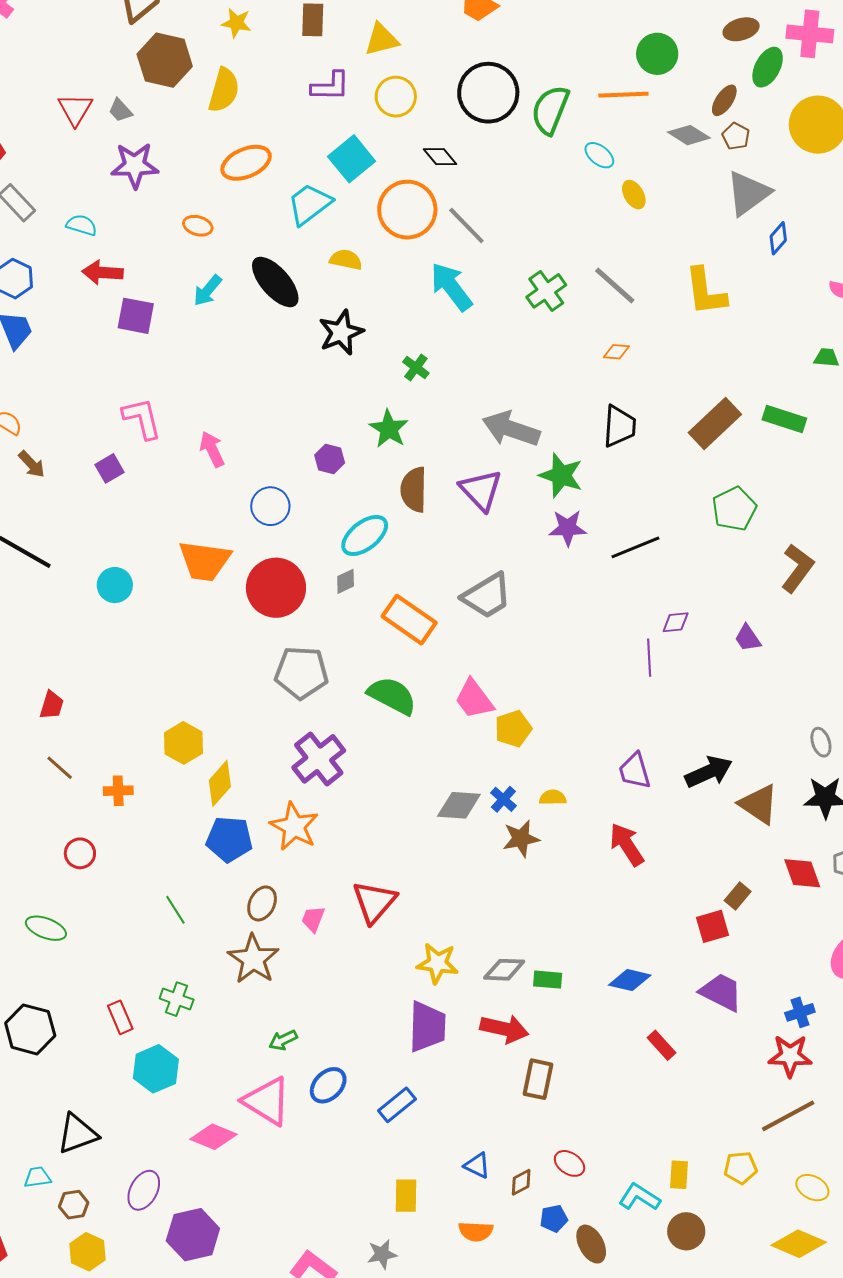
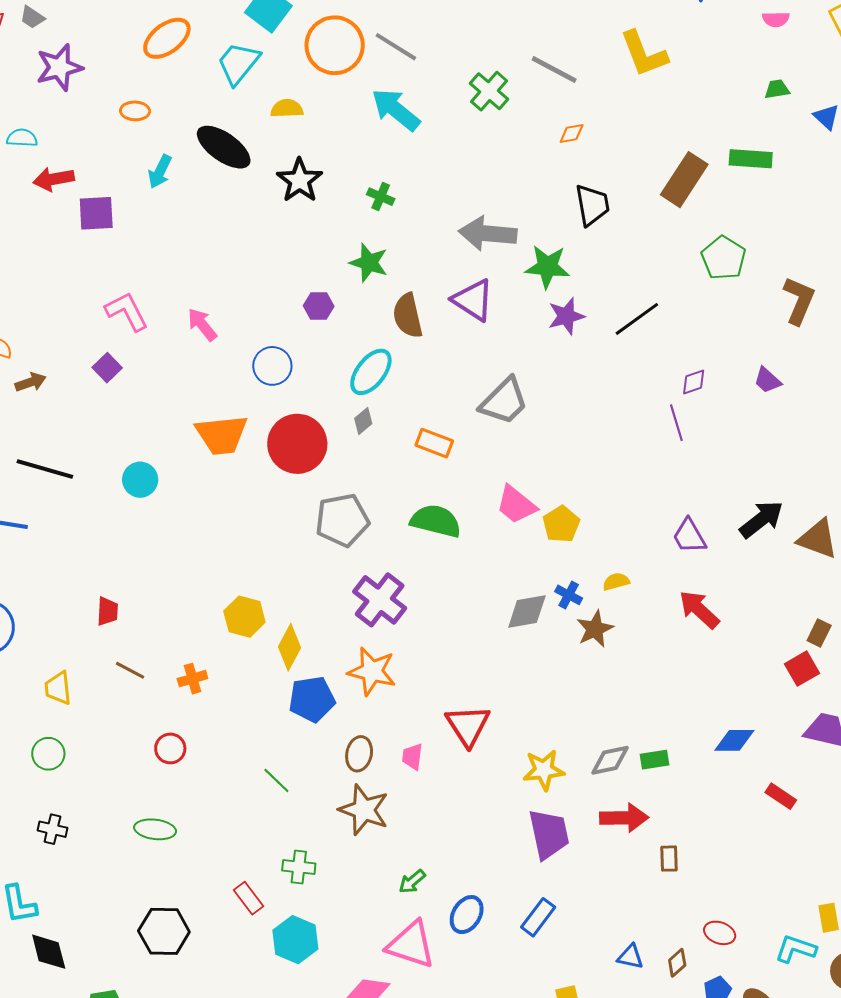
brown arrow: (32, 464) -> (31, 382), turned -52
orange rectangle: (409, 620) -> (434, 443), size x0.7
brown rectangle: (538, 1079) -> (669, 859), size x0.7

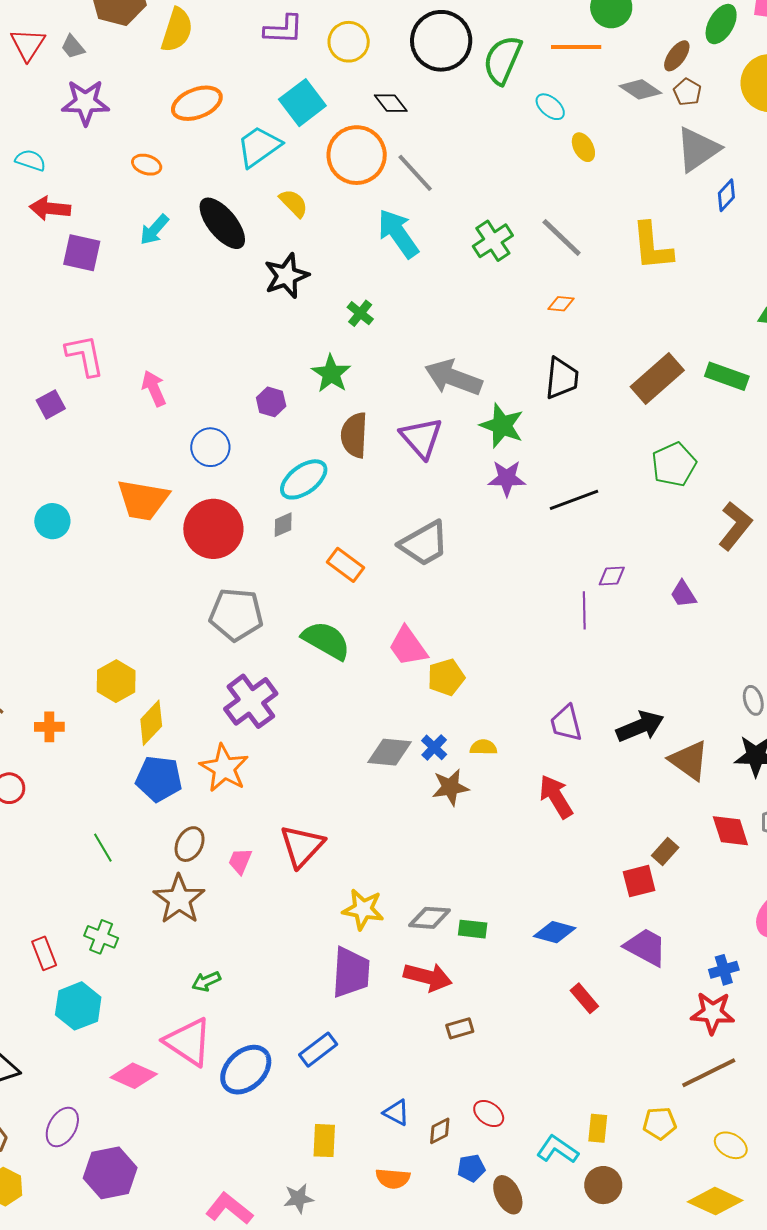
yellow semicircle: (287, 109) -> (294, 203), turned 32
brown rectangle: (669, 859) -> (460, 1028), turned 60
blue ellipse: (467, 915) -> (246, 1070), moved, size x1.4

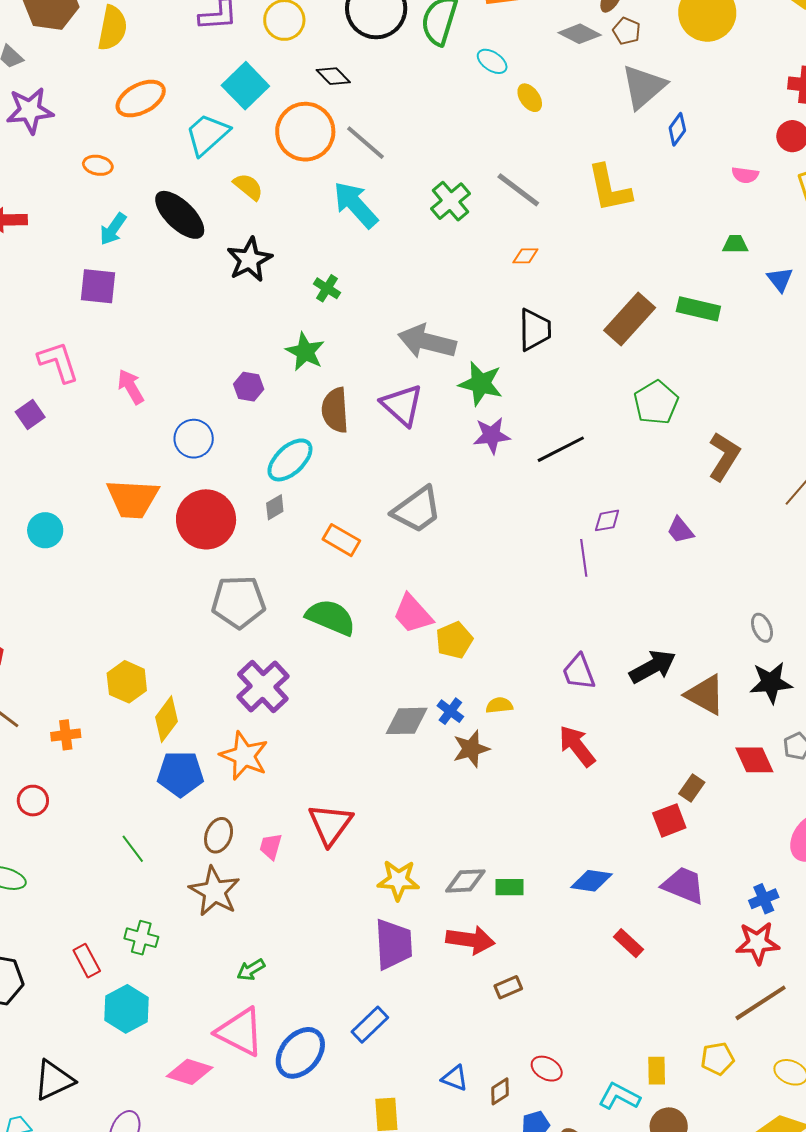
purple square: (82, 253) -> (98, 286), moved

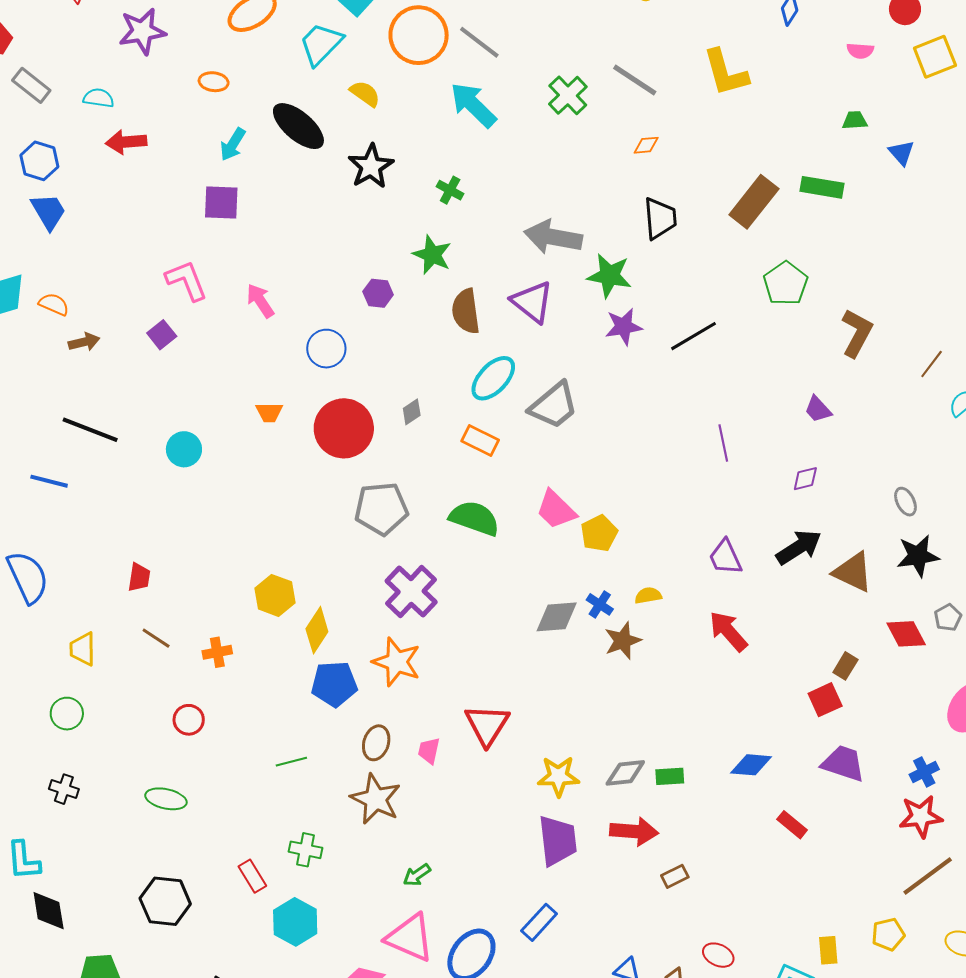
cyan ellipse: (290, 460) -> (493, 378), moved
orange trapezoid: (133, 499) -> (269, 412), size x0.5
purple diamond: (607, 520) -> (805, 479), moved
green line: (133, 849) -> (291, 762), turned -64

